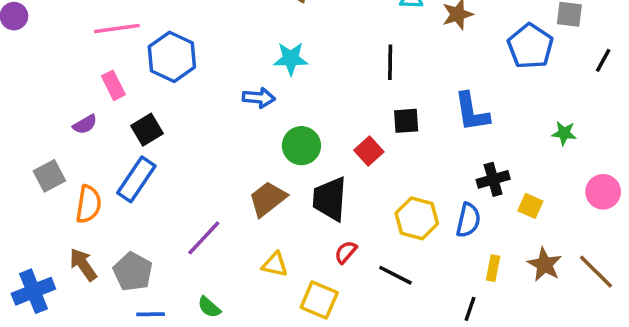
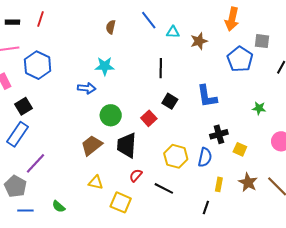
black square: (406, 121) -> (170, 101), turned 35
purple line: (204, 238) -> (36, 163), moved

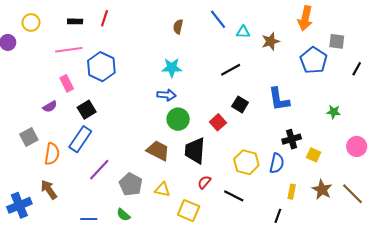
black line: (161, 68) -> (231, 70), turned 60
blue arrow: (87, 88) -> (166, 95), moved
brown trapezoid: (92, 145) -> (158, 151), turned 65
gray pentagon: (15, 186) -> (131, 184), moved

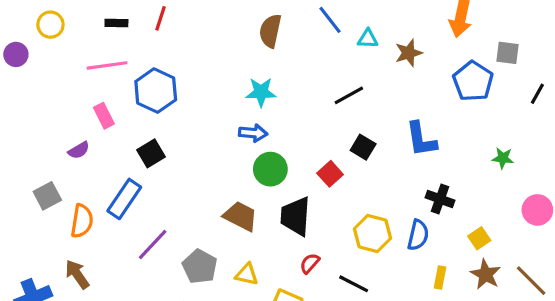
brown semicircle: (178, 27) -> (270, 31), size x1.5
black square: (87, 110) -> (151, 153), moved
black cross: (292, 139) -> (440, 199), turned 36
yellow square: (314, 155) -> (479, 238), moved, turned 32

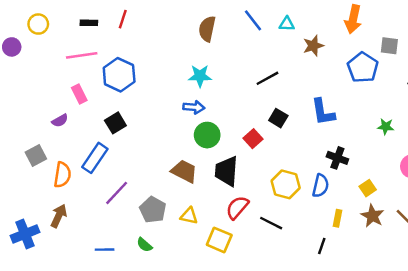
cyan triangle: (368, 39) -> (287, 24), moved
red semicircle: (310, 263) -> (237, 207), size x1.5
brown arrow: (77, 274) -> (59, 216), turned 60

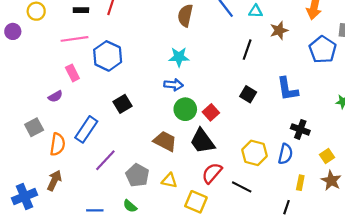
black line: (267, 78) -> (247, 50), moved, turned -42
black square: (115, 123) -> (122, 104), moved
red square: (253, 139) -> (211, 112), moved
black trapezoid: (226, 171) -> (202, 141), turned -40

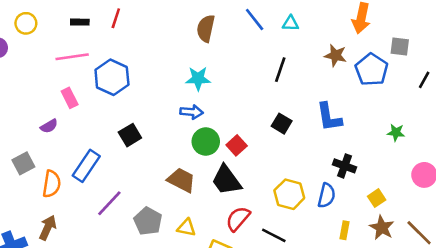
brown star: (279, 30) -> (336, 55), moved, turned 30

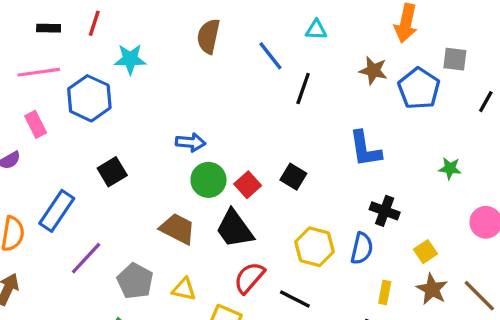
blue line: (255, 19) -> (270, 56), moved
cyan star: (198, 79) -> (130, 59), moved
black square: (282, 124) -> (293, 177), moved

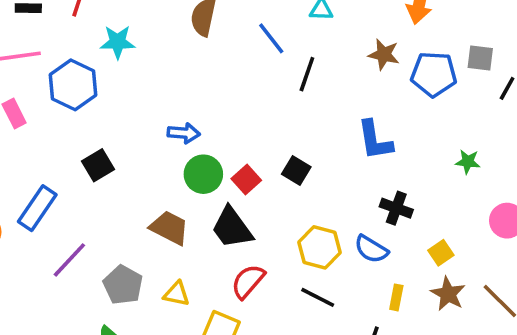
gray square: (455, 59) -> (480, 58), moved
blue pentagon: (419, 88) -> (434, 74), turned -30
blue semicircle: (362, 248) -> (371, 249), turned 108
black line: (295, 299) -> (318, 297), moved

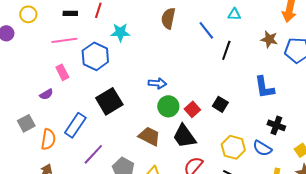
black square: (98, 165) -> (109, 101), size x1.5

